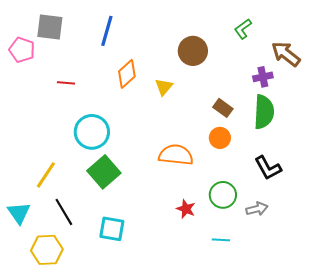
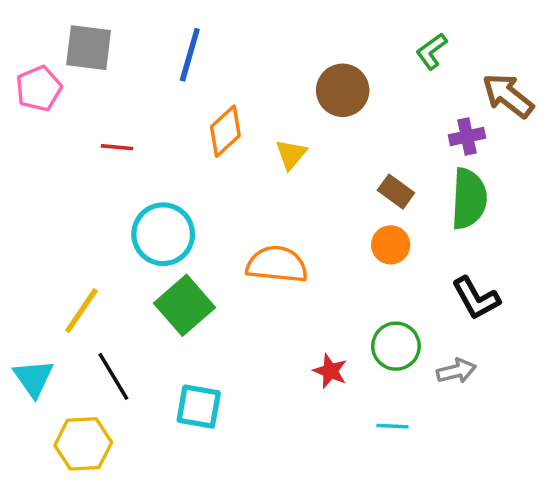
pink pentagon: (22, 50) -> (39, 89), turned 30
orange semicircle: (176, 155) -> (277, 264), moved

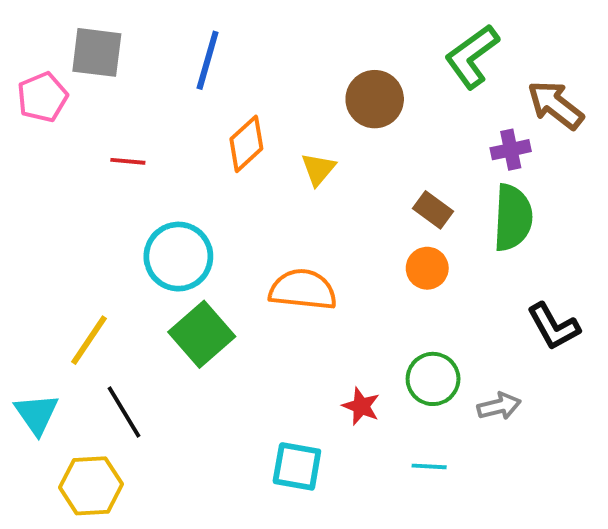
green L-shape: (431, 51) -> (472, 56), size x1.6
black L-shape: (476, 298) -> (553, 326), moved
cyan square: (199, 407) -> (297, 466), moved

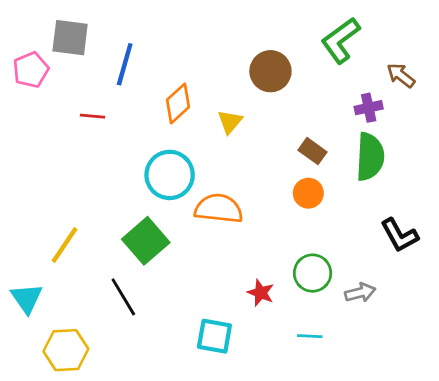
blue line: (208, 60) -> (125, 64), moved
brown arrow: (555, 105) -> (401, 75), size x0.7
cyan circle: (178, 257) -> (170, 175), moved
black line: (124, 412) -> (123, 297), moved

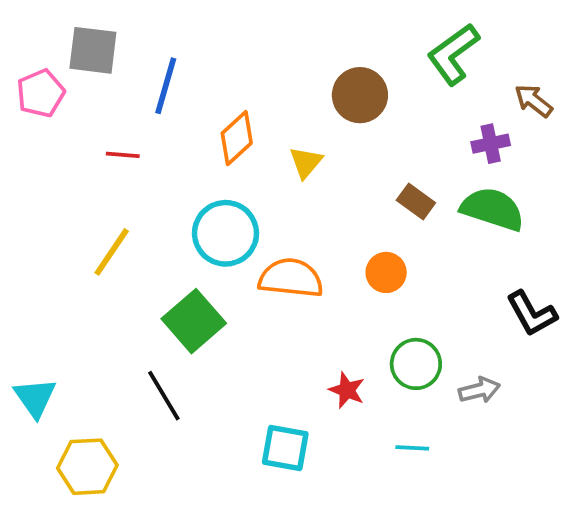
green semicircle: (370, 157) -> (492, 209), turned -75
orange circle: (308, 193) -> (386, 272), moved
yellow line: (64, 245) -> (112, 252), moved

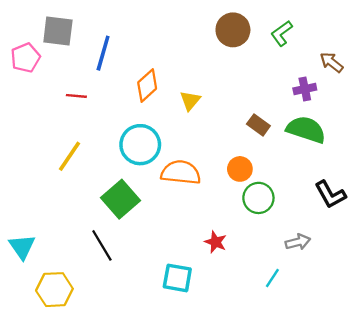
green L-shape: (453, 54) -> (282, 33), size x0.7
brown circle: (360, 95) -> (233, 30), moved
green circle: (416, 364) -> (258, 198), moved
cyan line: (412, 448) -> (272, 278), moved, turned -60

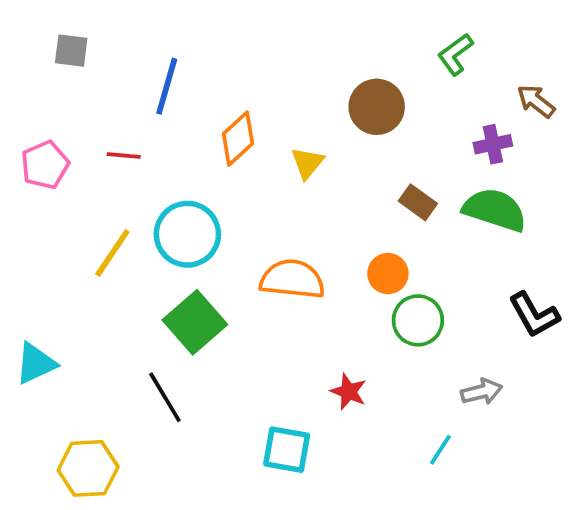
brown circle: (233, 30) -> (377, 107), moved
gray square: (58, 31) -> (71, 51), moved, size x0.7
pink pentagon: (25, 58) -> (45, 165), moved
cyan circle: (140, 145) -> (187, 234), moved
cyan triangle: (22, 247) -> (36, 364), moved, turned 40

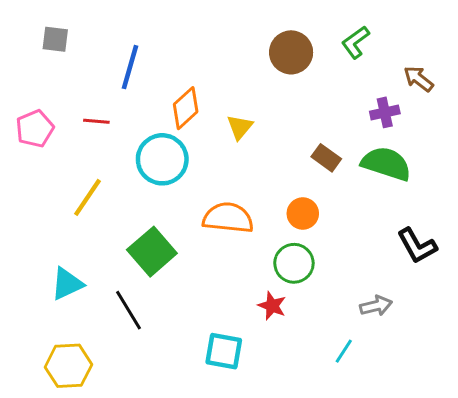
brown circle: (377, 107) -> (291, 52), moved
cyan circle: (187, 234) -> (162, 159), moved
green circle: (418, 320) -> (294, 263), moved
cyan triangle: (36, 364) -> (67, 284), moved

